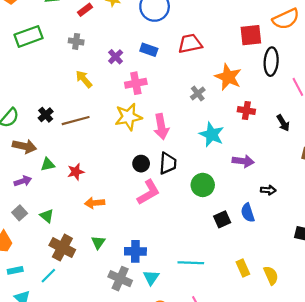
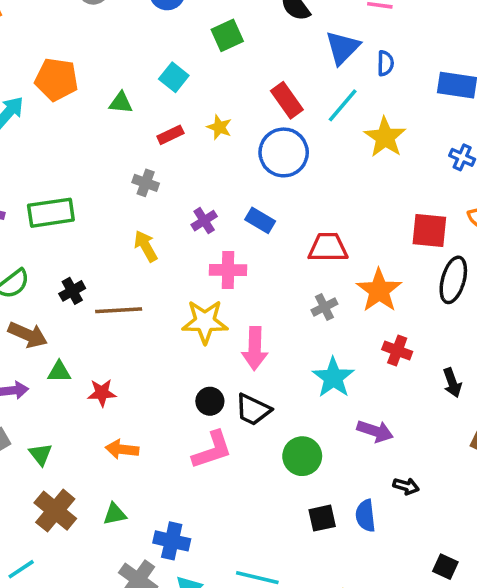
green rectangle: (28, 36) -> (51, 213), moved
red trapezoid: (190, 44) -> (328, 248), moved
black trapezoid: (168, 163) -> (253, 410), turned 100
green triangle: (98, 242) -> (115, 514), turned 32
cyan line: (48, 276) -> (21, 569), moved

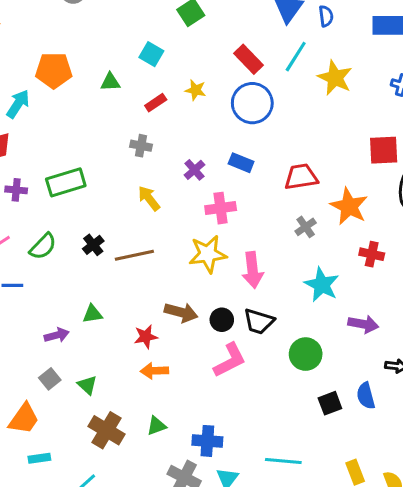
brown arrow: (28, 335) -> (181, 312), moved
red star: (102, 393) -> (146, 337), moved

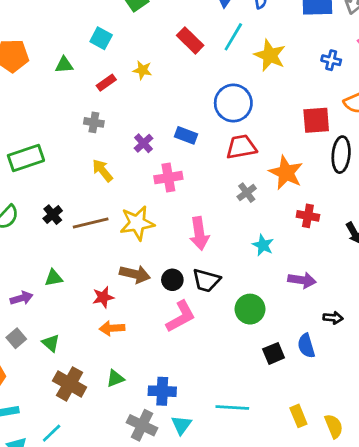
blue circle: (252, 103) -> (233, 103), moved
yellow star: (208, 254) -> (137, 223), moved
cyan star: (322, 285) -> (263, 245), size x0.7

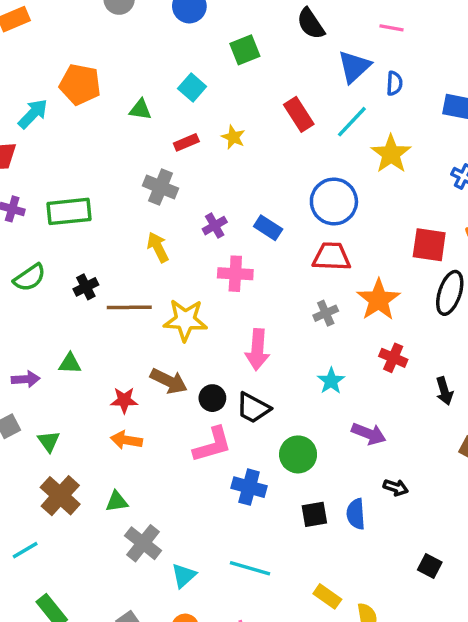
gray cross: (94, 122) -> (161, 187), size x1.4
blue cross: (162, 391) -> (249, 487), moved
yellow rectangle: (298, 416) -> (327, 596), turned -45
gray cross: (142, 425) -> (143, 543), moved

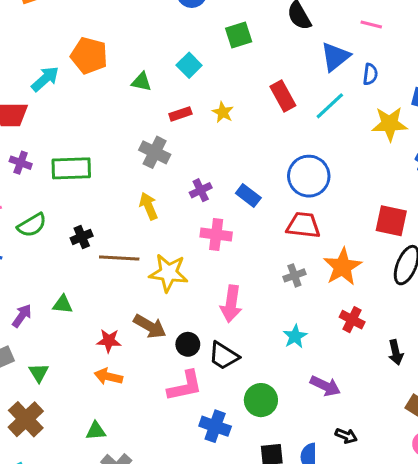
yellow star: (391, 154) -> (390, 124), moved, turned 30
purple arrow: (26, 379) -> (22, 316), turned -55
brown cross: (60, 496) -> (26, 419), moved

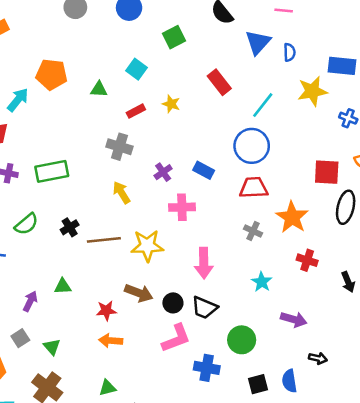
cyan line: (330, 106) -> (263, 105), moved
gray cross: (294, 275) -> (253, 231), turned -36

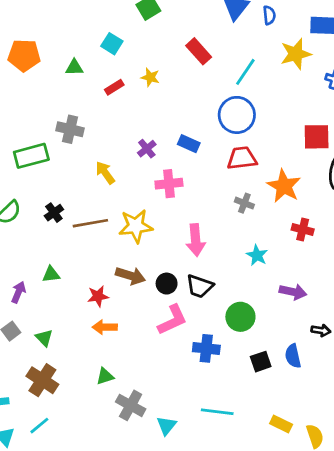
gray cross: (119, 147) -> (70, 129), moved

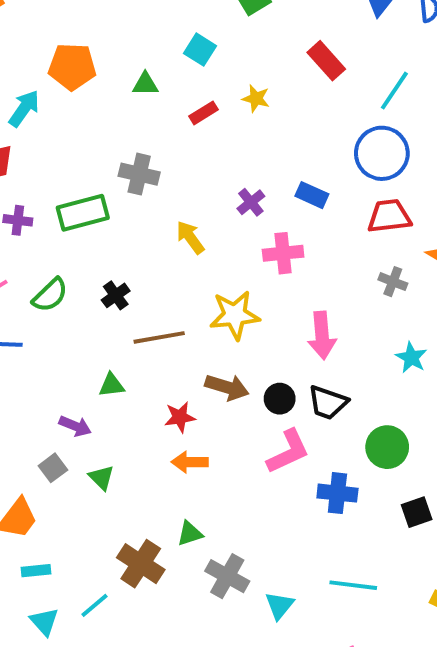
brown line: (90, 223) -> (159, 337), moved
purple arrow: (18, 292) -> (75, 426), moved, turned 90
brown cross: (42, 380) -> (141, 564), moved

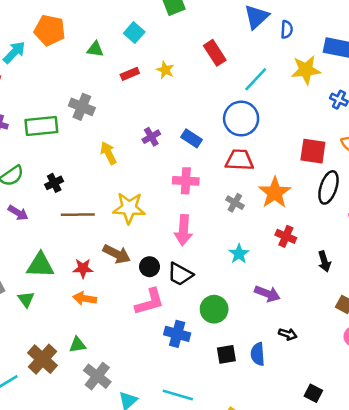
pink cross: (283, 253) -> (186, 181), moved
green triangle: (111, 385) -> (40, 265), moved, size x1.6
purple arrow: (75, 426) -> (18, 213), moved

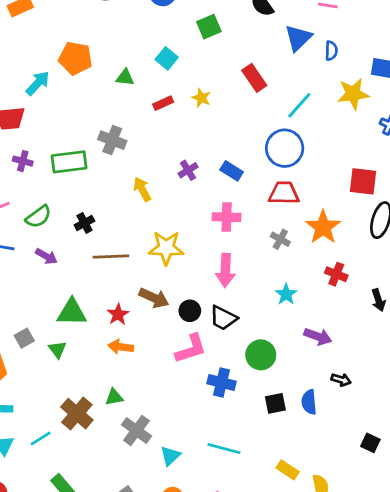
red star: (83, 268) -> (118, 314), turned -30

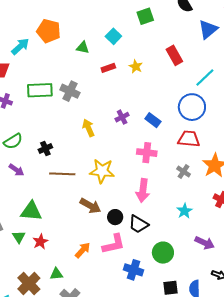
green rectangle: (69, 162) -> (40, 90), moved
red star: (118, 314) -> (40, 242), moved
orange arrow: (121, 347) -> (83, 250), moved, turned 120

